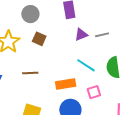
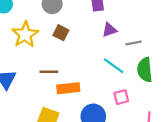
gray line: (102, 35) -> (134, 43), moved
orange rectangle: (66, 84) -> (68, 88), moved

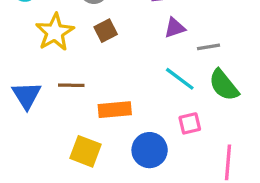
brown square: (61, 33) -> (106, 31), turned 35
green semicircle: (145, 70) -> (224, 85), turned -35
brown line: (49, 72) -> (71, 85), moved

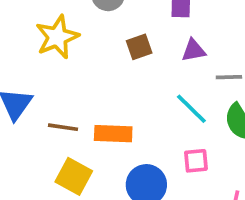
brown square: (106, 31) -> (139, 47), moved
brown line: (71, 85) -> (63, 127), moved

